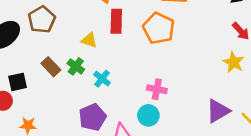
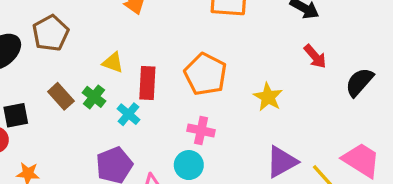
red rectangle: (116, 21) -> (147, 83), moved
orange pentagon: (159, 28) -> (205, 74), moved
yellow star: (234, 62) -> (268, 97), moved

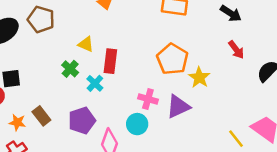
brown pentagon: (51, 33) -> (41, 19), turned -30
orange pentagon: (205, 74) -> (172, 59), moved
brown rectangle: (61, 96) -> (41, 116), moved
purple triangle: (282, 162) -> (178, 107), moved

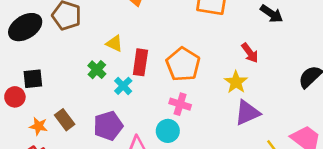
red arrow: (236, 50) -> (250, 53), moved
orange pentagon: (172, 59) -> (183, 64), moved
purple triangle: (178, 107) -> (247, 113), moved

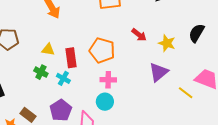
red arrow: (250, 53) -> (139, 35), moved
yellow star: (236, 82) -> (167, 43), moved

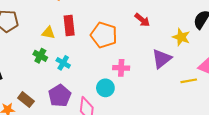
yellow star: (167, 43) -> (181, 37), moved
red rectangle: (71, 58) -> (69, 26), moved
pink cross: (108, 80) -> (121, 68), moved
yellow line: (186, 93) -> (189, 81), turned -49

